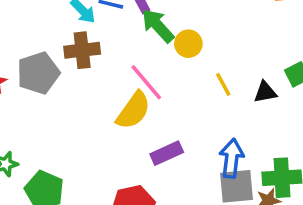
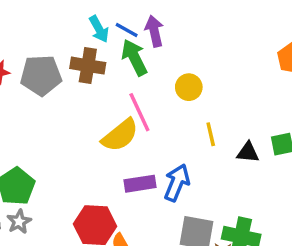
green arrow: (158, 26) -> (134, 57), moved
blue arrow: (232, 158) -> (177, 183), moved

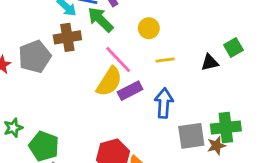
yellow line: (211, 134) -> (165, 60), moved, turned -66
purple rectangle: (140, 184) -> (130, 91), moved

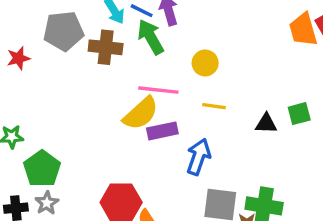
gray pentagon: (35, 57) -> (63, 31), moved
pink line: (118, 59) -> (158, 90), turned -56

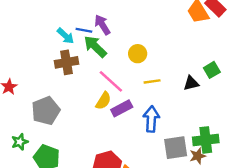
gray pentagon: (63, 31) -> (46, 111), moved
pink line: (158, 90) -> (111, 81), turned 52
yellow semicircle: (141, 113) -> (103, 101), size x0.7

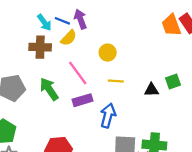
green arrow: (95, 46) -> (49, 89), moved
yellow semicircle: (103, 101) -> (69, 38), moved

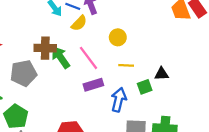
brown cross: (40, 47) -> (45, 48), moved
green square: (173, 81) -> (145, 87), moved
green arrow: (49, 89) -> (61, 57), moved

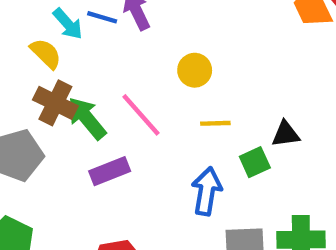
yellow semicircle: (79, 23) -> (46, 53), moved, turned -84
brown cross: (45, 48) -> (55, 103), turned 30
purple rectangle: (93, 85) -> (110, 171), moved

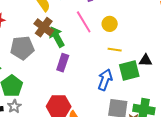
pink line: (141, 115) -> (84, 22), moved
green square: (255, 162) -> (129, 71), size x1.5
purple rectangle: (110, 171) -> (63, 63), turned -60

